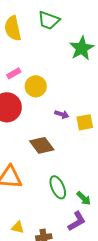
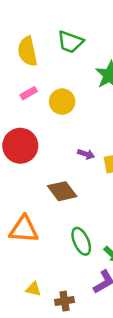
pink rectangle: (14, 73) -> (29, 93), moved
yellow circle: (36, 86) -> (62, 102), moved

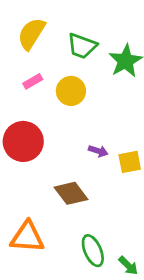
green trapezoid: (70, 42) -> (82, 46), moved
yellow semicircle: (27, 51) -> (31, 34), turned 44

